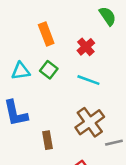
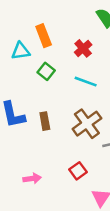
cyan triangle: (21, 71) -> (21, 51), moved
brown rectangle: (48, 140) -> (45, 121), moved

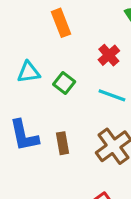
orange rectangle: (44, 36) -> (61, 23), moved
cyan triangle: (21, 51) -> (29, 72), moved

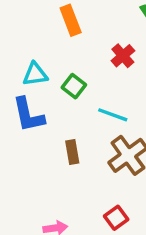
cyan line: (112, 95) -> (113, 115), moved
blue L-shape: (24, 135) -> (28, 115), moved

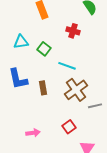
red cross: (123, 56) -> (73, 31), turned -32
blue L-shape: (28, 115) -> (18, 79), moved

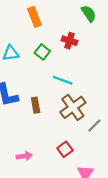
green square: (44, 49) -> (42, 52), moved
gray line: (95, 106) -> (94, 125), turned -32

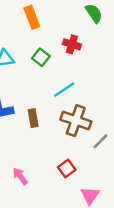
cyan line: (63, 80) -> (64, 90), turned -54
brown cross: (73, 107) -> (76, 121), turned -35
pink arrow: (24, 156) -> (20, 176), turned -119

